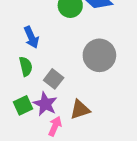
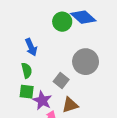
gray square: (54, 79) -> (61, 80), moved
green square: (23, 105) -> (27, 92), moved, turned 32

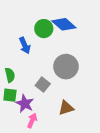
blue arrow: (31, 47) -> (25, 45), moved
brown triangle: (70, 105) -> (66, 108), moved

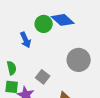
gray circle: (66, 67) -> (79, 60), moved

